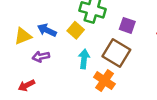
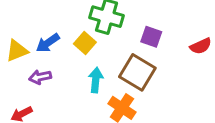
blue arrow: (47, 30) -> (48, 43), turned -60

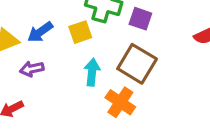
purple square: (151, 37) -> (140, 19), moved
yellow square: (85, 43) -> (80, 32), turned 30

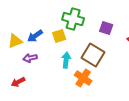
purple square: (140, 19) -> (106, 28), moved

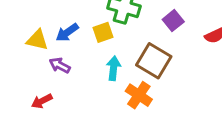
purple square: (106, 28) -> (173, 21), turned 32
yellow triangle: (15, 41) -> (37, 40), turned 35
purple arrow: (30, 58) -> (60, 65), turned 40

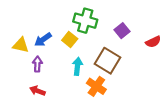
yellow square: (103, 32) -> (70, 40), turned -32
purple arrow: (60, 65) -> (37, 64), turned 64
red arrow: (42, 101) -> (37, 91), moved, turned 48

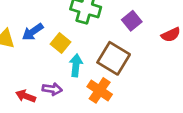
yellow square: (70, 40) -> (61, 43), moved
purple arrow: (37, 64) -> (52, 89), moved, turned 96

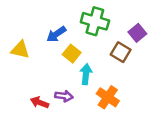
blue arrow: (33, 32) -> (56, 34), moved
brown square: (114, 58) -> (121, 52), moved, size x0.7

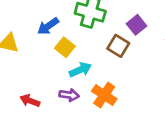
cyan arrow: (86, 74) -> (80, 70), turned 60
purple arrow: (64, 96) -> (69, 95), moved

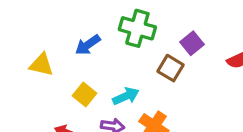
yellow square: (65, 47) -> (84, 95), moved

